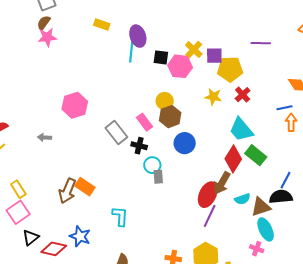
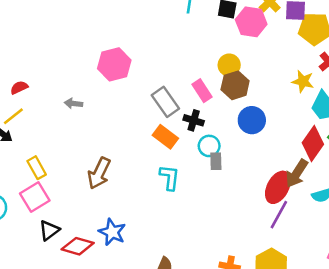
yellow star: (213, 97) -> (303, 81), moved
orange rectangle: (85, 187) -> (165, 137), moved
cyan L-shape: (120, 216) -> (170, 177), moved

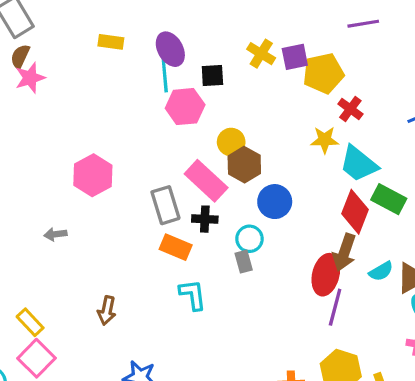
pink hexagon: (251, 22) -> (185, 107), moved
pink rectangle: (202, 91) -> (206, 181), size x1.5
gray rectangle: (165, 102) -> (165, 205), turned 32
cyan circle: (209, 146) -> (249, 239), moved
brown arrow: (99, 173) -> (107, 311), size x0.7

